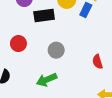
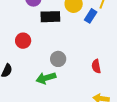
gray circle: (56, 50) -> (58, 59), moved

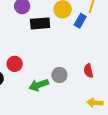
red circle: (23, 41) -> (15, 64), moved
gray circle: (58, 59) -> (59, 75), moved

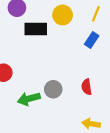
blue rectangle: (80, 21) -> (92, 40), moved

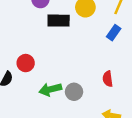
gray circle: (53, 89) -> (74, 92), moved

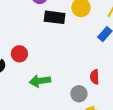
gray circle: (74, 92) -> (79, 94), moved

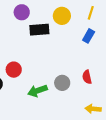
gray circle: (79, 94) -> (62, 83), moved

